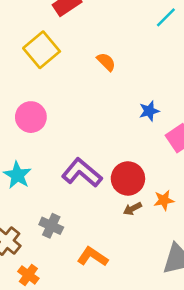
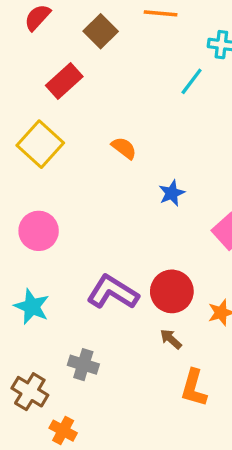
blue star: (149, 111) -> (172, 193), moved
brown arrow: (132, 209) -> (171, 339), moved, turned 78
orange L-shape: (93, 257) -> (194, 388), moved, turned -100

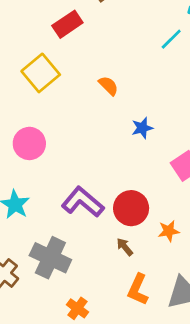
gray cross: (83, 365) -> (50, 258), size x1.6
orange cross: (63, 431) -> (77, 308), moved

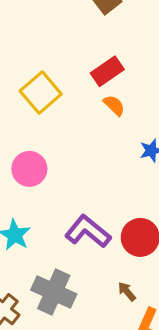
red rectangle: (67, 24) -> (107, 71), moved
brown arrow: (125, 247) -> (127, 291), moved

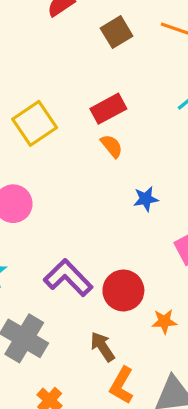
brown arrow: (127, 291) -> (102, 347), size x1.4

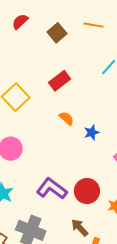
orange semicircle: (112, 146) -> (66, 118), moved

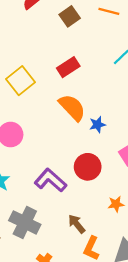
orange semicircle: (66, 118) -> (72, 107), size x1.8
red circle: (87, 191) -> (88, 167), moved

